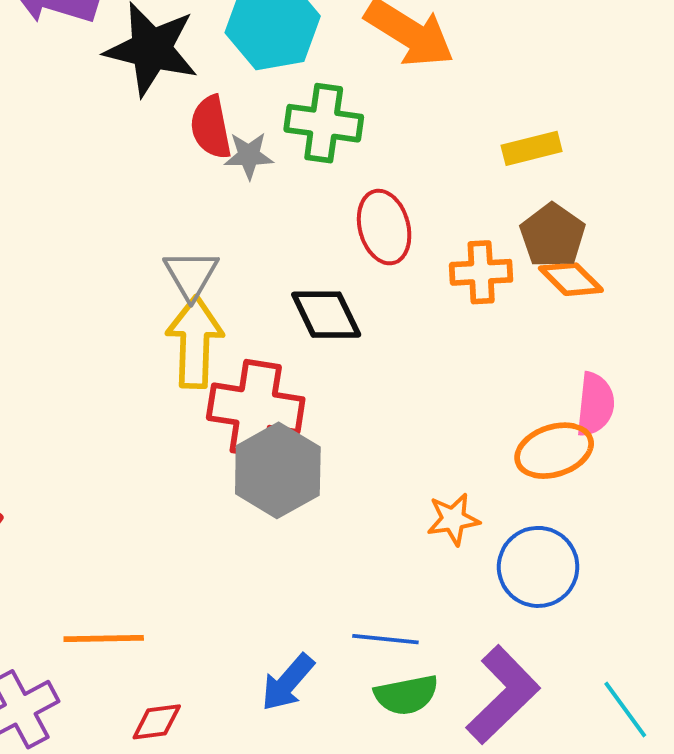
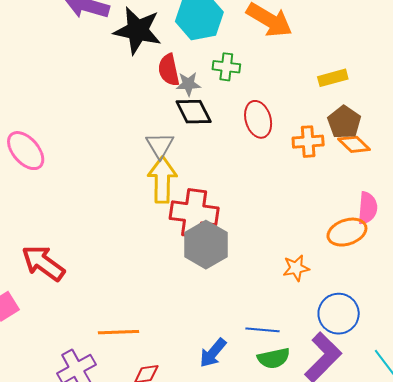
green cross: (324, 123) -> (226, 67), size x0.7
black diamond: (326, 315) -> (194, 112), moved
blue circle: (538, 567) -> (339, 314), moved

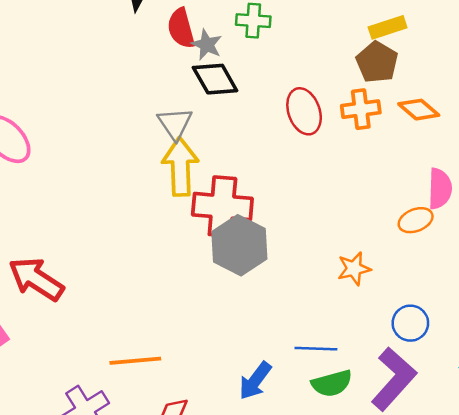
gray star: (188, 84) -> (207, 45), turned 30
red ellipse: (258, 119) -> (304, 111), moved
brown pentagon: (344, 122) -> (377, 62), moved
orange ellipse: (347, 232) -> (416, 220), size x0.7
blue circle: (339, 314) -> (410, 323), size x0.7

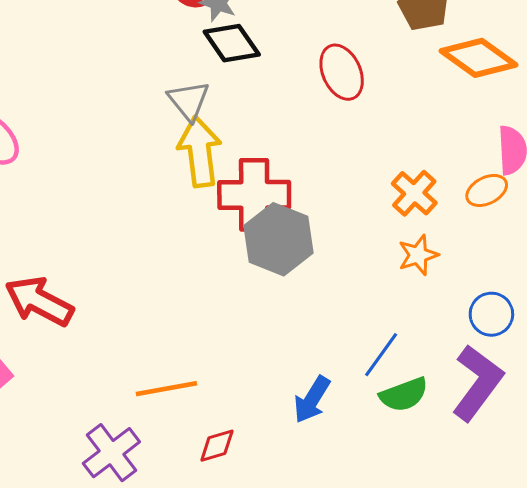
orange cross: (361, 109) -> (414, 193), moved, turned -36
orange diamond: (419, 110) -> (479, 58), size x1.5
blue line: (316, 349) -> (381, 355), turned -51

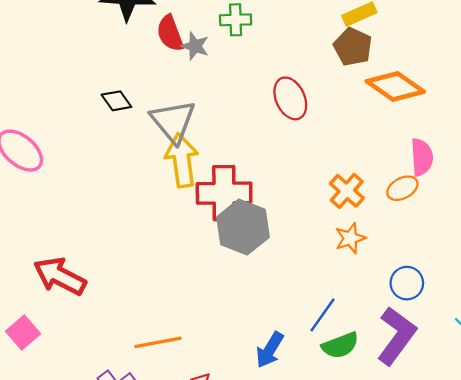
black diamond: (232, 43) -> (116, 101), moved, size x0.7
gray triangle: (189, 101) -> (173, 121), size x1.4

